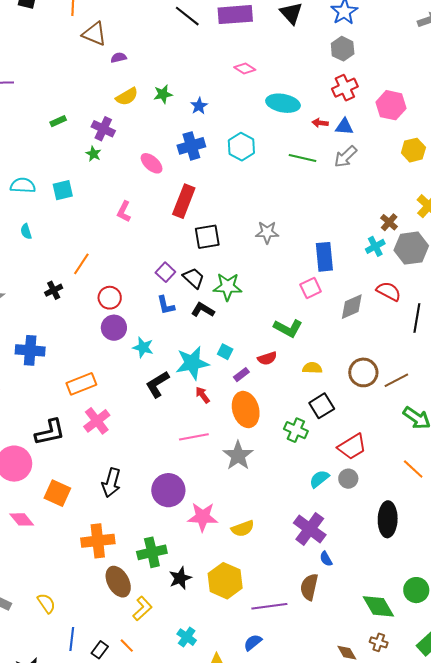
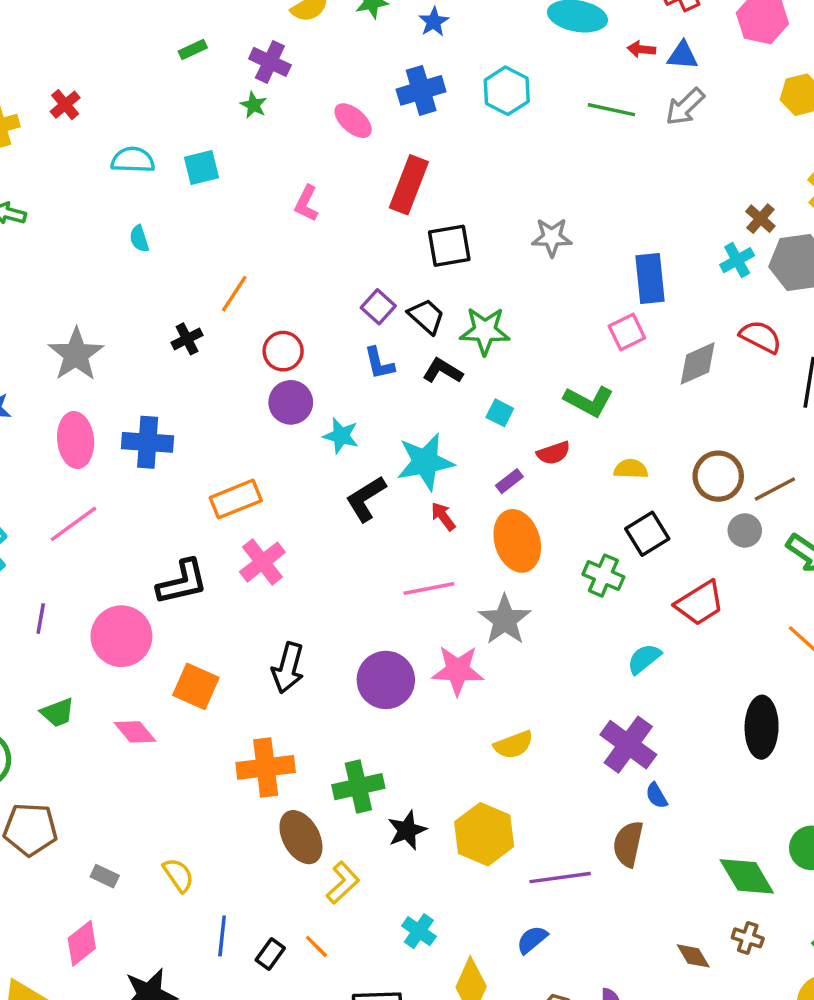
cyan square: (225, 352) -> (500, 413), moved
gray circle: (348, 479) -> (745, 530), moved
pink star: (203, 517) -> (458, 670), moved

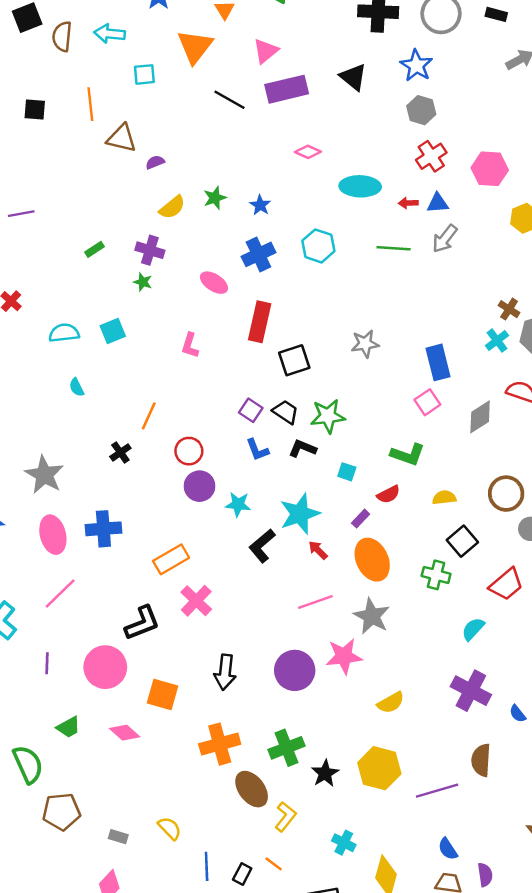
blue semicircle: (656, 796) -> (518, 714), moved
blue semicircle: (532, 940) -> (448, 849), moved, turned -75

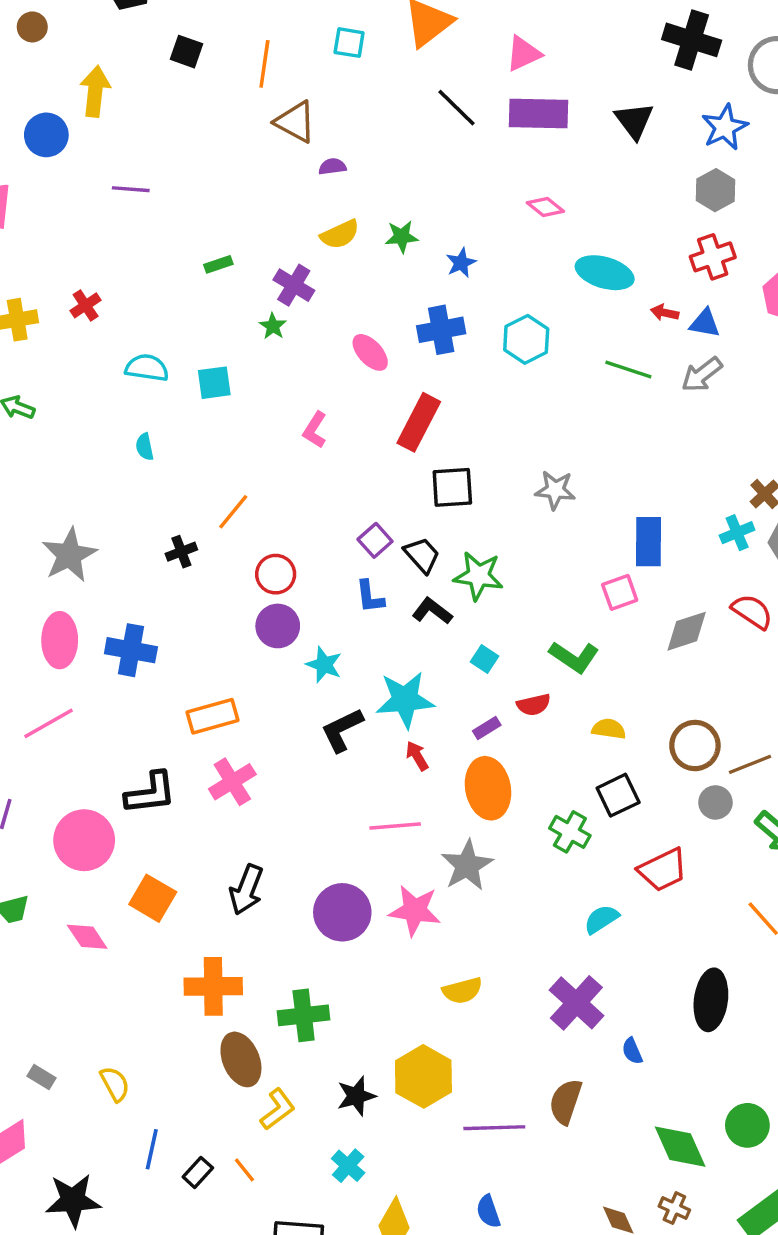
black star: (325, 773) -> (356, 1096), moved

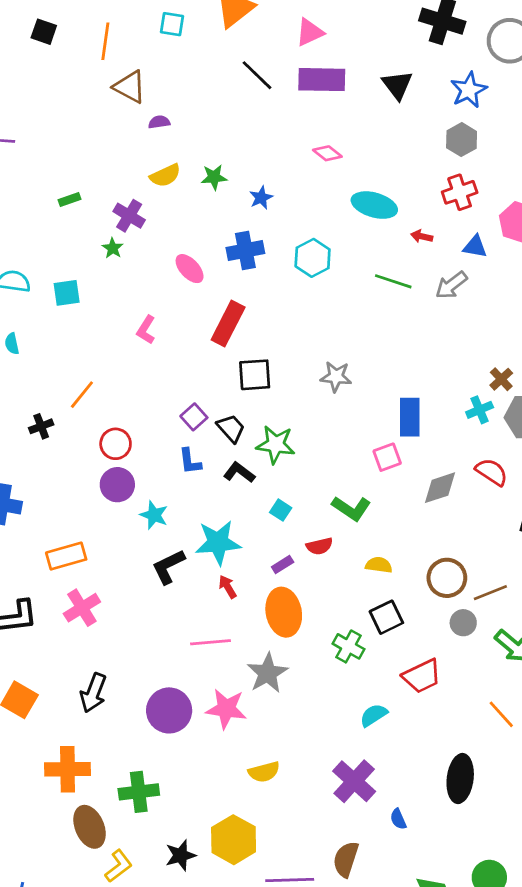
blue triangle: (705, 323) -> (475, 247), moved

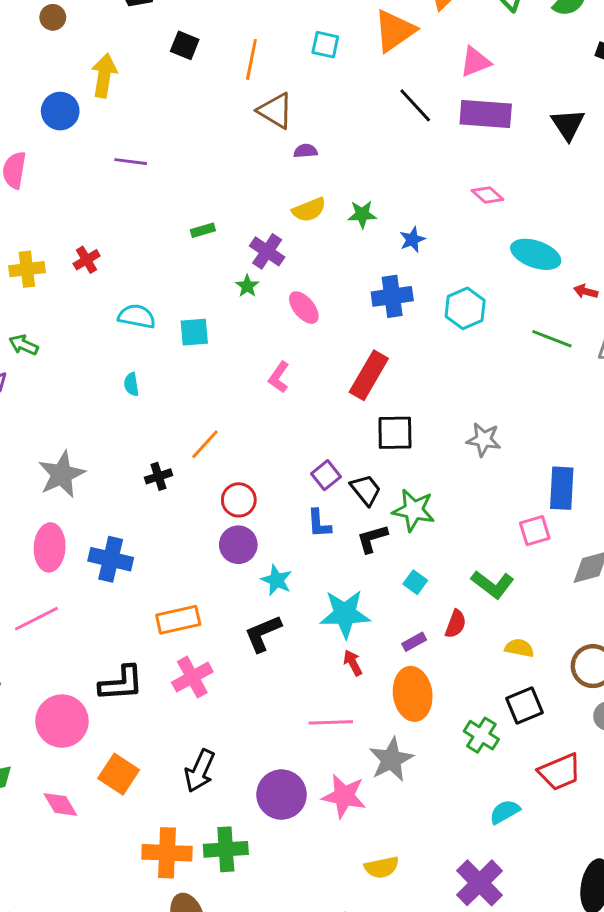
pink ellipse: (190, 269) -> (304, 308), moved
black L-shape: (239, 472) -> (372, 539), turned -56
red semicircle: (319, 546) -> (456, 624), turned -60
black L-shape: (168, 567) -> (263, 633), moved
green cross: (139, 792) -> (226, 849), moved

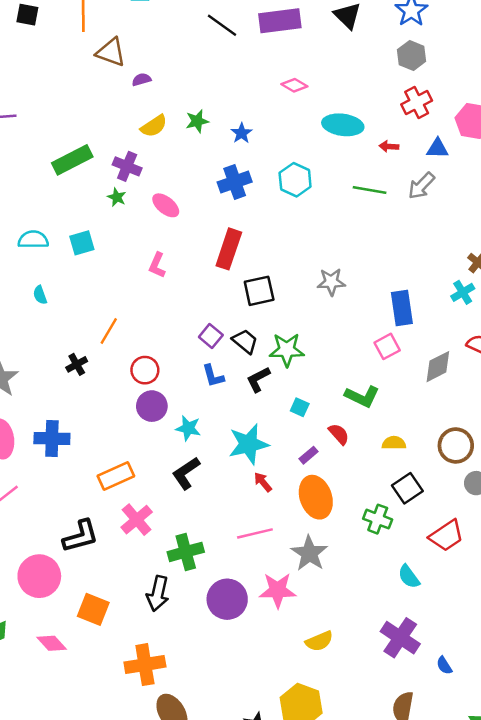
green rectangle: (203, 230) -> (72, 160), size x2.0
red semicircle: (456, 624) -> (339, 434), turned -50
cyan semicircle: (505, 812) -> (409, 577), turned -85
green cross: (226, 849) -> (186, 552), moved

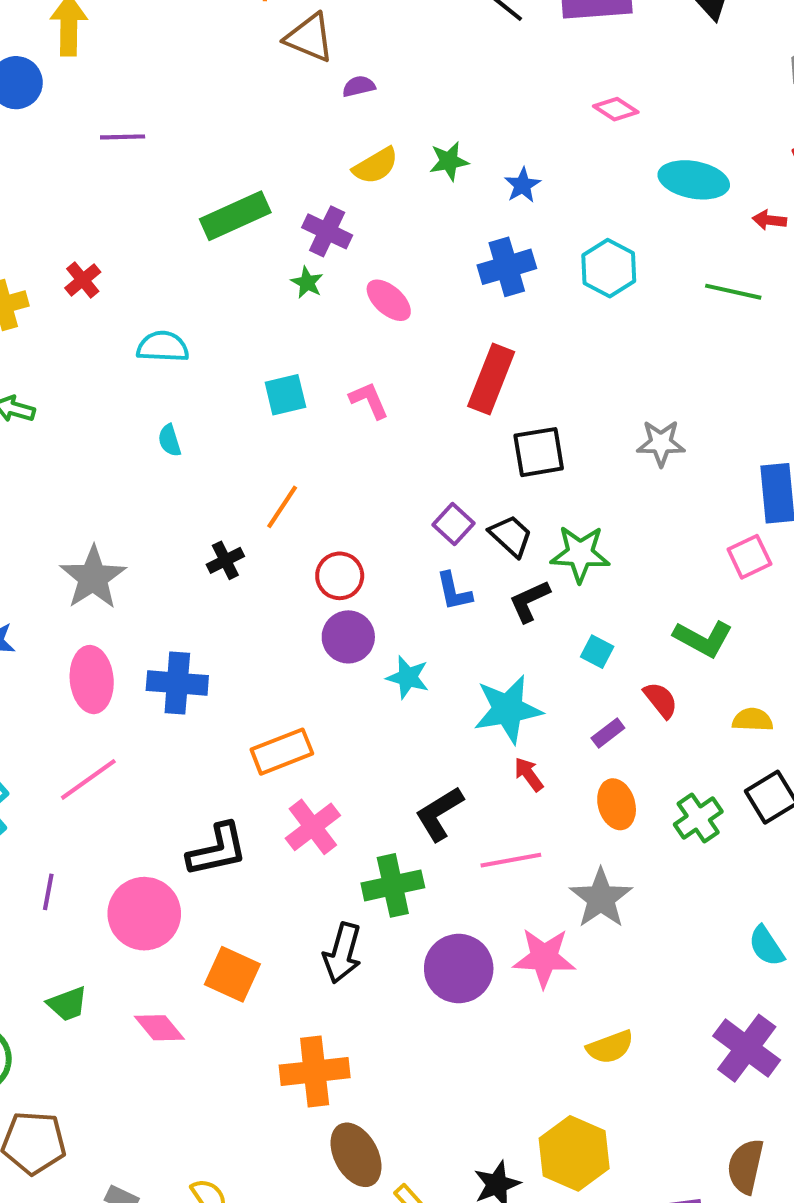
cyan square: (82, 243) -> (285, 395), moved
pink L-shape: (157, 265) -> (369, 400), turned 130
black L-shape: (186, 473) -> (439, 814), moved
orange ellipse: (316, 497) -> (617, 804), size x0.7
green cross: (378, 519) -> (698, 818), moved, turned 32

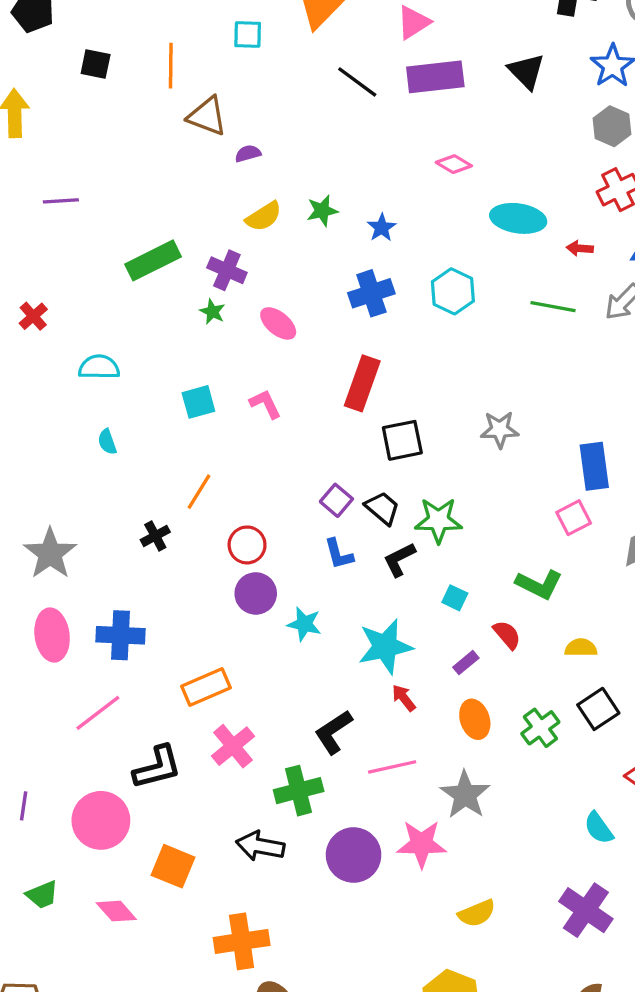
pink line: (88, 779) -> (98, 713), moved
black arrow: (342, 953) -> (260, 846), turned 87

